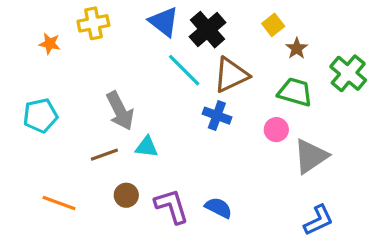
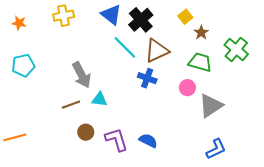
orange star: (50, 44) -> (19, 23), moved
cyan pentagon: (40, 116) -> (23, 65), moved
orange line: (59, 203) -> (15, 137), moved, turned -35

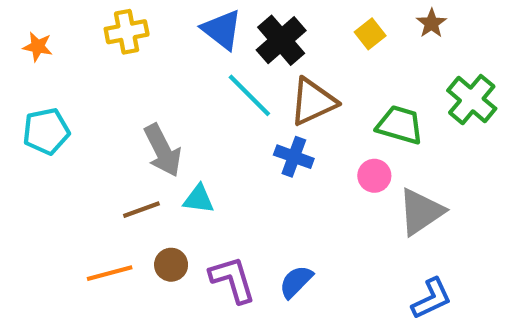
brown star: (201, 33) -> (432, 23), moved
orange line: (15, 137) -> (110, 273), moved
blue semicircle: (148, 141) -> (296, 282), turned -72

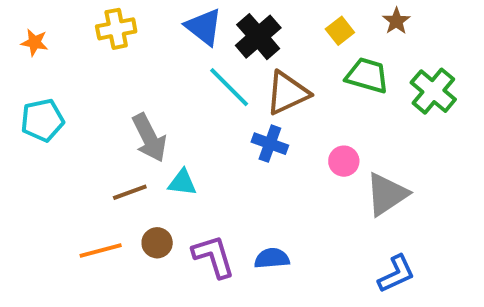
green trapezoid: (400, 125) -> (367, 75), moved
blue semicircle: (296, 282) -> (272, 258), turned 40

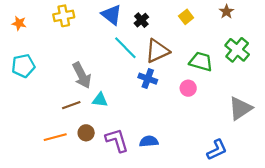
brown star: (396, 21) -> (226, 12), moved
black cross: (258, 37) -> (141, 20), size x0.6
green trapezoid: (367, 75) -> (201, 62), moved
gray triangle: (387, 194) -> (240, 108), moved

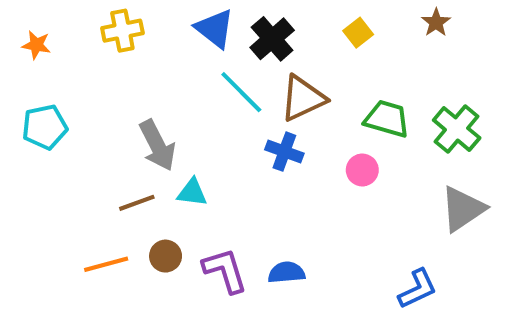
black cross: (141, 20) -> (272, 39), size x1.5
green cross: (237, 50) -> (457, 129), moved

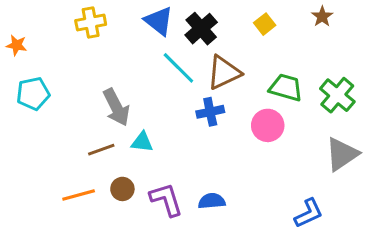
orange star: (36, 45) -> (17, 45), moved
blue cross: (284, 152) -> (210, 112), turned -32
pink circle: (362, 170) -> (268, 125), size x1.4

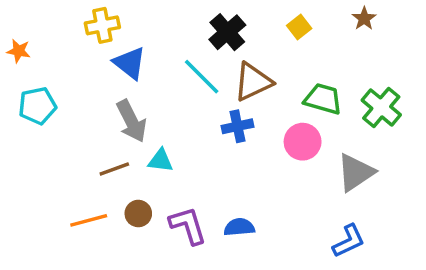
blue triangle: (159, 21) -> (130, 63), moved
gray triangle: (342, 154) -> (356, 172), moved

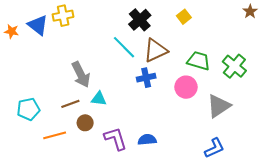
brown star: (364, 19) -> (250, 11), moved
blue triangle: (130, 63) -> (38, 25), moved
cyan pentagon: (37, 106) -> (28, 109), moved
brown circle: (138, 214) -> (85, 123), moved

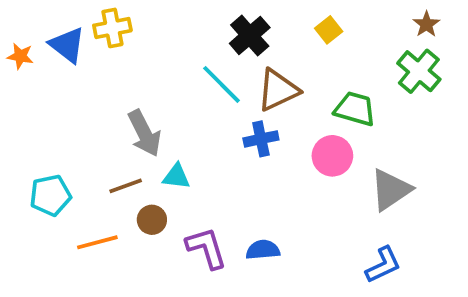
brown star: (250, 11) -> (426, 24), moved
green cross: (234, 66) -> (419, 71), moved

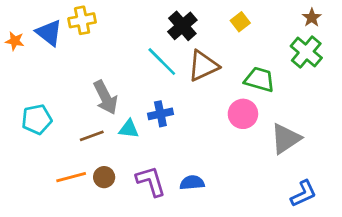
blue cross: (261, 139) -> (160, 114), moved
cyan pentagon: (50, 195) -> (37, 119), moved
brown circle: (152, 220) -> (104, 177), moved
blue L-shape: (383, 265) -> (303, 194), moved

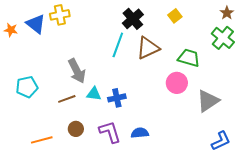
cyan line: (162, 62) -> (118, 45), turned 65
blue cross: (160, 114) -> (117, 98), moved
orange line: (71, 177) -> (42, 140), moved

